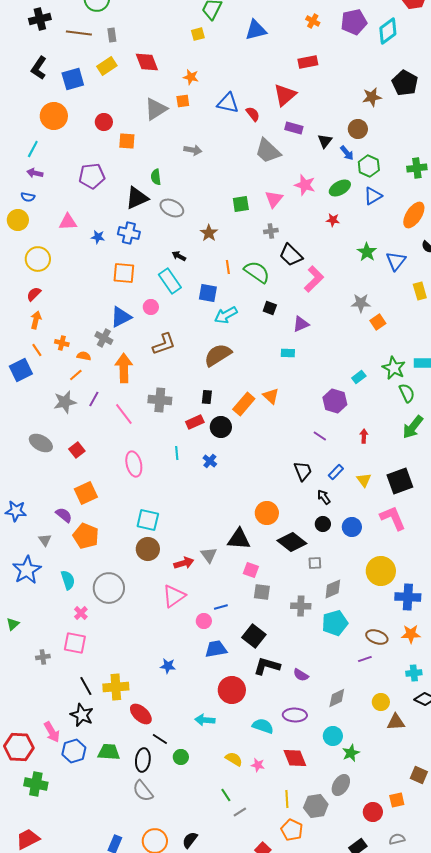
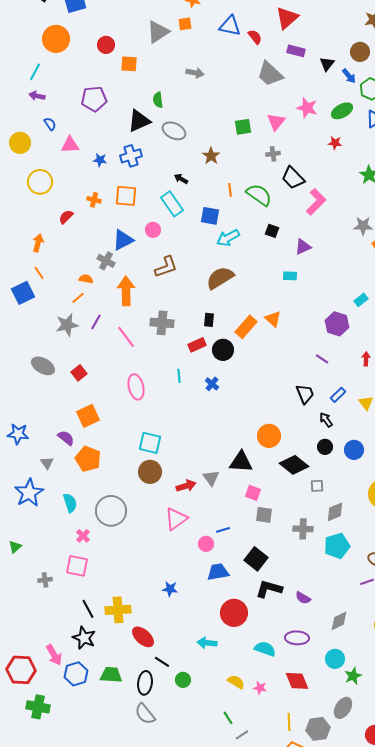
blue semicircle: (28, 197) -> (50, 124), moved, turned -136
blue cross: (129, 233) -> (131, 156), turned -30
red semicircle: (34, 294) -> (66, 217), moved
orange cross: (62, 343) -> (94, 200), moved

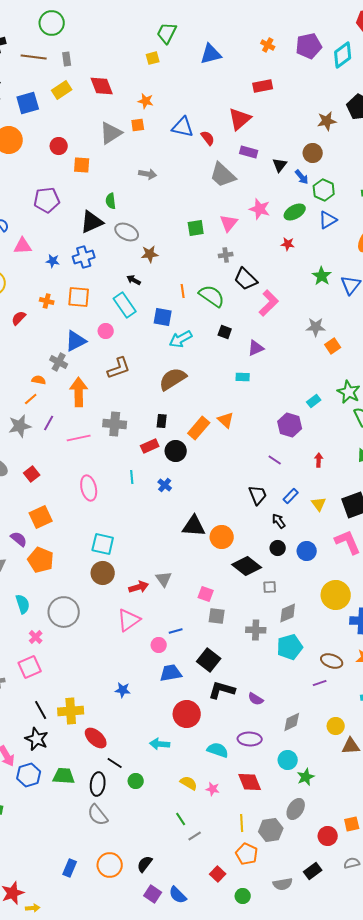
brown star: (211, 156) -> (150, 254), moved, turned 30
pink line: (126, 337) -> (79, 438), turned -65
black triangle: (241, 462) -> (194, 526), moved
pink square: (77, 566) -> (30, 667), turned -35

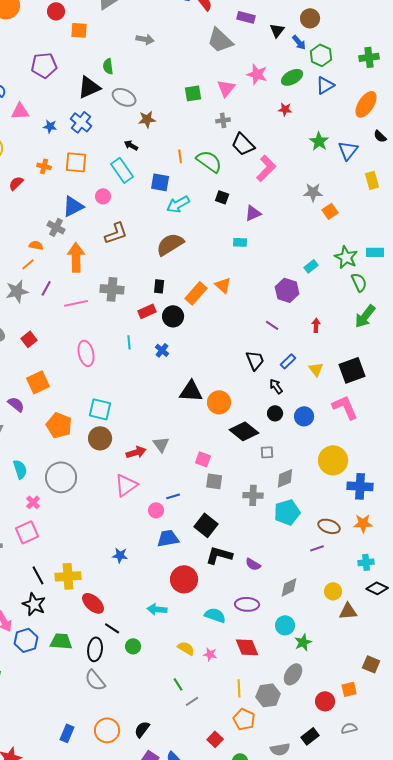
blue cross: (84, 257) -> (81, 122), turned -35
orange pentagon: (41, 560) -> (59, 425), moved

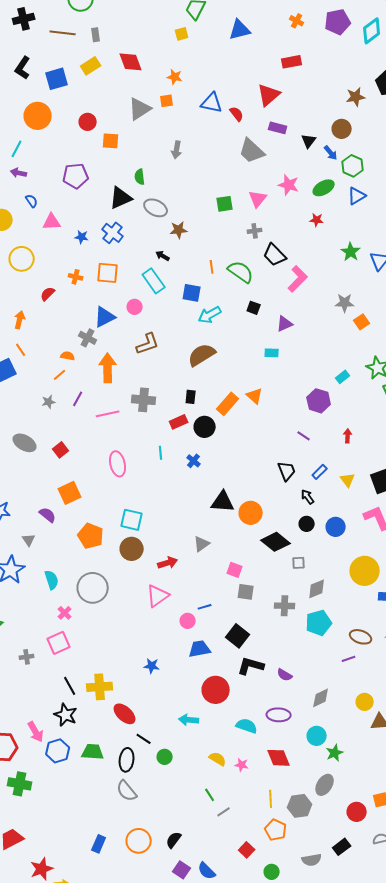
gray arrow: (145, 39) -> (177, 150), turned 90
gray star: (17, 291) -> (49, 402), size x0.6
gray triangle: (161, 444) -> (202, 544), moved, turned 30

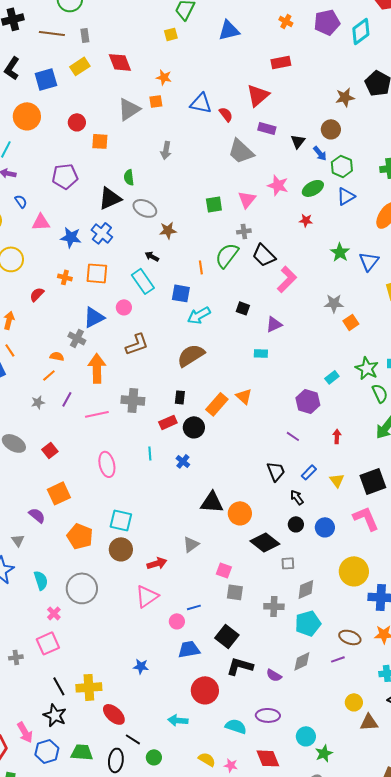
blue star: (82, 237) -> (71, 237), size x1.5
green semicircle: (241, 272) -> (227, 255), moved, turned -88
gray diamond: (321, 698) -> (302, 661), moved

